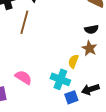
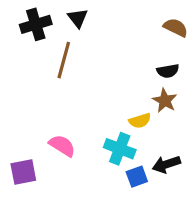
yellow semicircle: (73, 61) -> (140, 121), turned -128

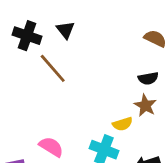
black cross: (36, 24) -> (27, 36), turned 36
brown line: (64, 60) -> (53, 68), turned -56

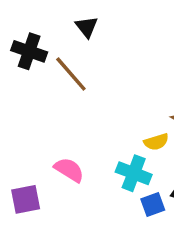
black cross: (27, 36) -> (29, 51), moved

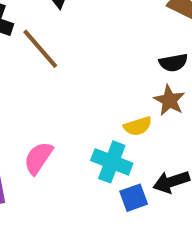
pink semicircle: (69, 170) -> (38, 158), turned -88

